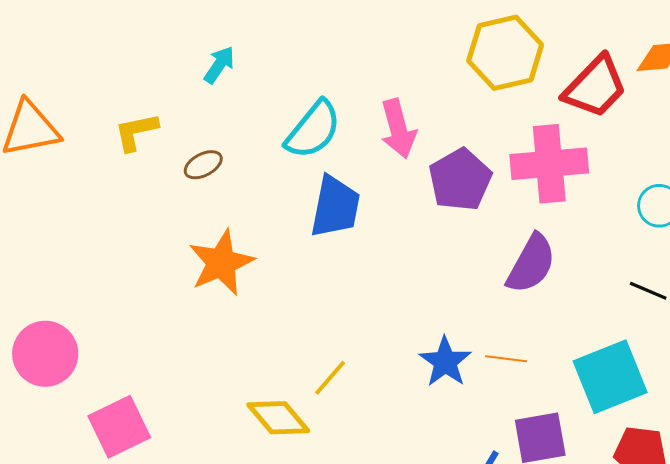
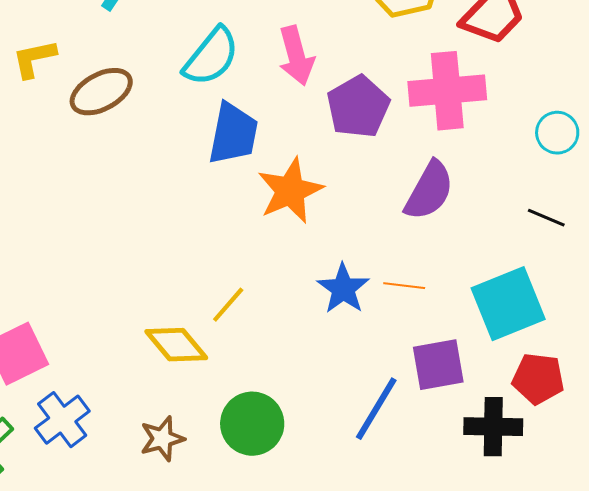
brown ellipse: (203, 165) -> (101, 92), size x1.6
orange star: (221, 263) -> (290, 191), moved

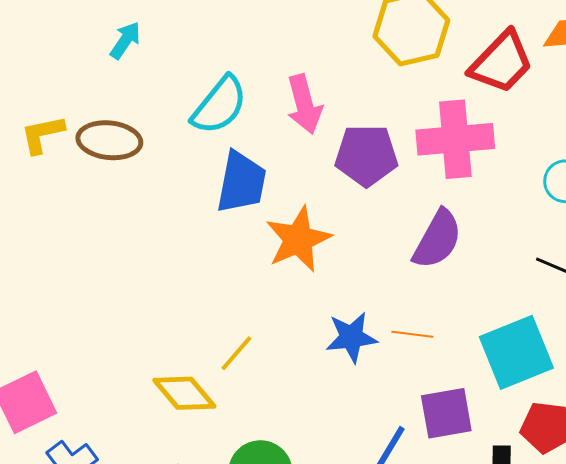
yellow L-shape: (34, 59) -> (42, 134), moved
brown ellipse: (101, 92) -> (109, 140), turned 34
purple pentagon: (358, 107) -> (366, 155), turned 30
blue star: (343, 289) -> (351, 337), turned 30

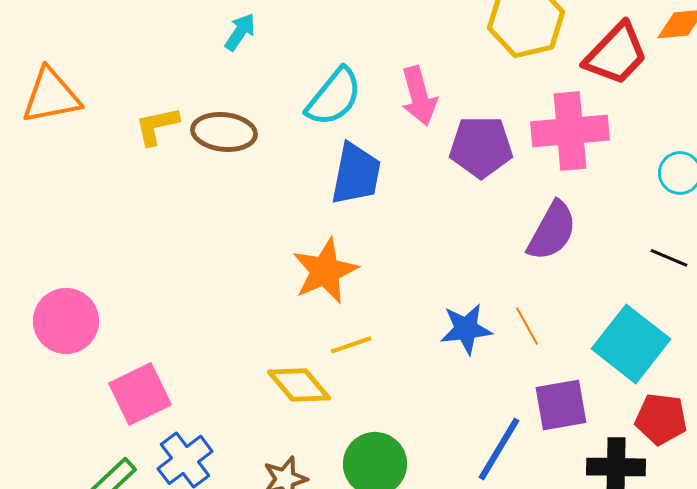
orange star: (298, 239) -> (325, 271), moved
orange line: (412, 334) -> (527, 326), turned 54
cyan square: (516, 352) -> (631, 344), turned -30
yellow line: (236, 353) -> (351, 345), turned 30

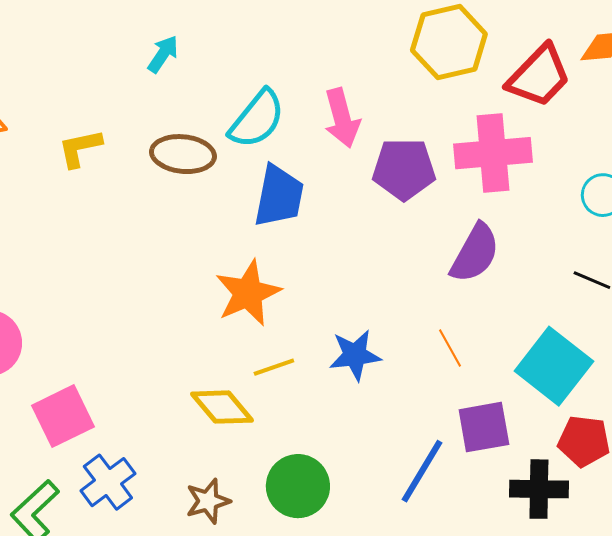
brown ellipse: (224, 132) -> (183, 154), moved
blue star: (466, 329) -> (355, 355), moved

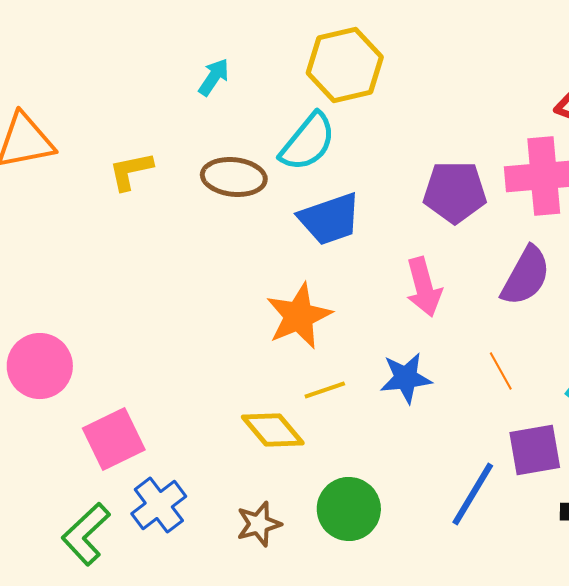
yellow hexagon: (449, 42) -> (345, 65), moved
pink arrow: (342, 118) -> (424, 287), moved
blue trapezoid: (279, 196) -> (330, 219), turned 60

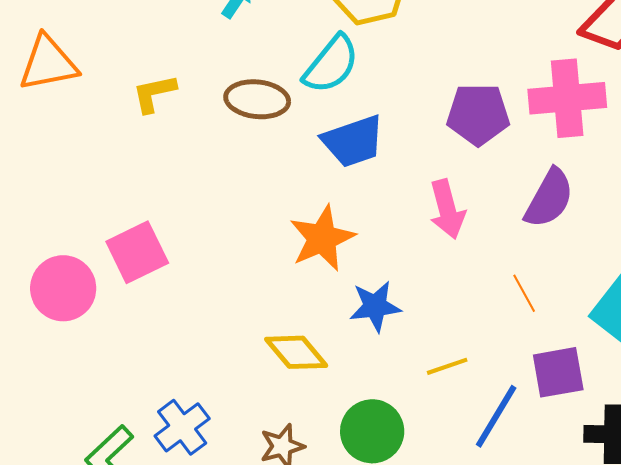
blue star: (406, 378) -> (375, 306), moved
yellow line: (325, 390) -> (447, 366), moved
pink square: (114, 439) -> (137, 252), moved

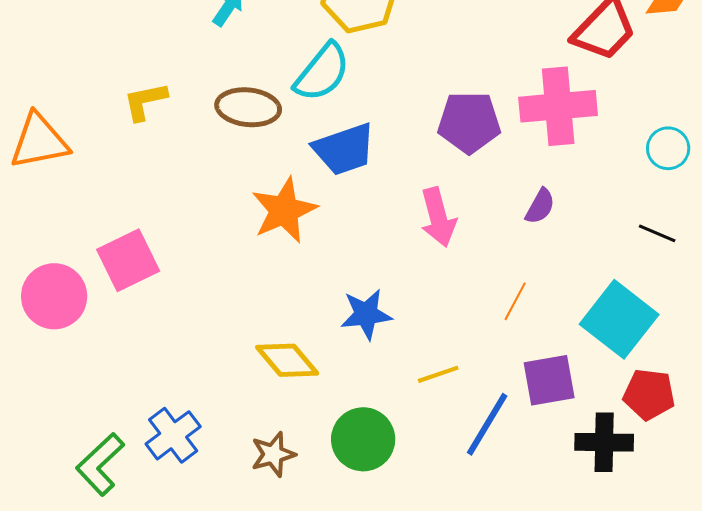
orange triangle: (48, 63) -> (39, 141), moved
purple semicircle: (549, 198) -> (540, 206), size x0.6
orange star: (322, 238) -> (284, 210), moved
orange line: (524, 293) -> (515, 301), turned 57

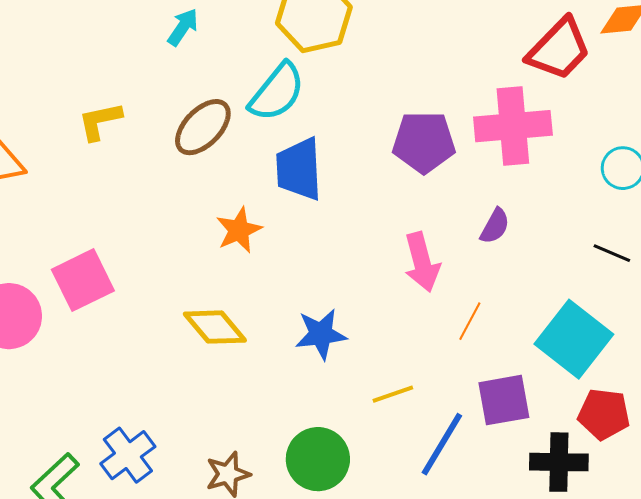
brown ellipse: (248, 107) -> (203, 127), turned -52
blue trapezoid: (344, 149) -> (299, 169), turned 106
orange star: (284, 210) -> (239, 230), size x0.7
pink arrow: (438, 217) -> (422, 262), moved
yellow diamond: (287, 360) -> (215, 327), moved

